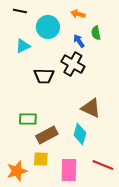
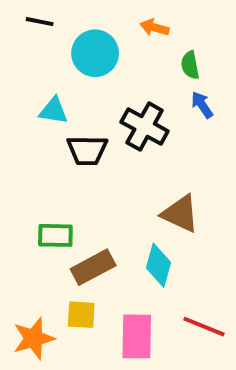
blue arrow: (79, 41) -> (202, 105), moved
cyan triangle: (23, 46) -> (53, 111), moved, turned 35

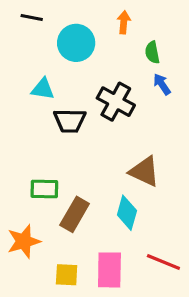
orange arrow: (154, 28) -> (124, 22), turned 80
brown rectangle: (93, 267) -> (75, 214), turned -32
yellow square: (81, 315) -> (67, 275), moved
orange star: (34, 338) -> (24, 241), moved

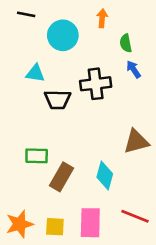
black cross: (116, 102) -> (96, 84), turned -36
brown triangle: (144, 171) -> (136, 141), moved, turned -40
orange star: (24, 241) -> (20, 224), moved

